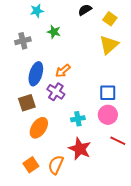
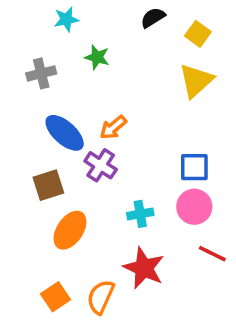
blue ellipse: (36, 74) -> (65, 133), turned -65

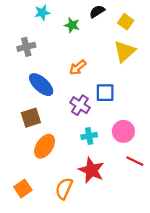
green star: (97, 57) -> (72, 25), moved
orange arrow: (113, 127) -> (78, 67), moved
purple cross: (101, 165) -> (80, 105), moved
blue square: (194, 167) -> (105, 93), moved
orange square: (56, 297) -> (23, 189), moved

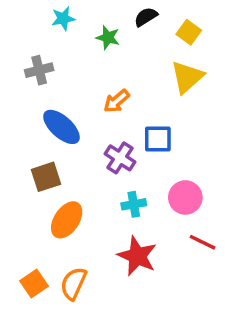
orange semicircle: (64, 189) -> (74, 283), moved

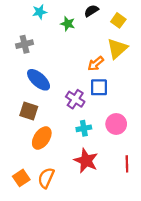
orange arrow: (117, 101) -> (96, 64), moved
brown square: (46, 177) -> (29, 111), turned 36
red line: (203, 242) -> (127, 164), moved, turned 63

